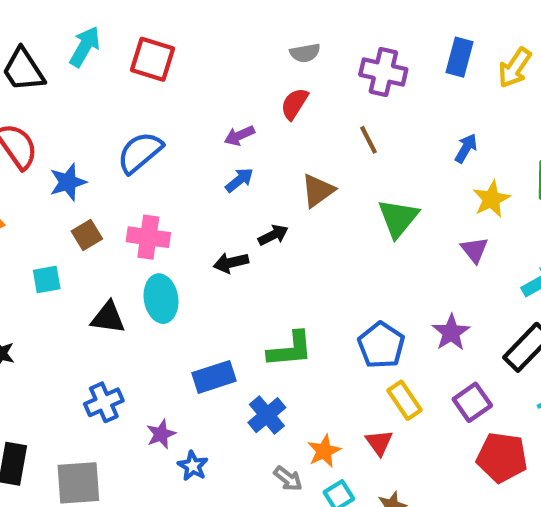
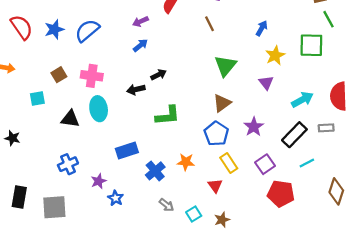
blue star: (68, 182) -> (54, 29), moved
brown triangle: (318, 191) -> (222, 103), moved
green L-shape: (290, 349) -> (168, 115), moved
orange star: (324, 451) -> (186, 162), moved, turned 30

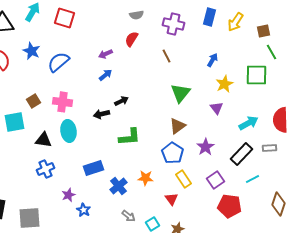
blue star: (54, 29) -> (32, 51), moved, turned -30
cyan square: (37, 98) -> (14, 122), size x1.5
blue cross: (68, 164) -> (46, 169), moved

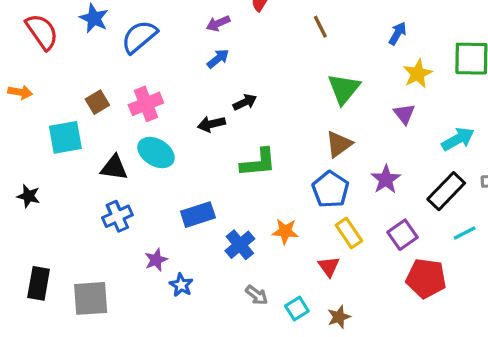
pink cross: (62, 102) -> (146, 104), turned -30
cyan ellipse: (68, 131) -> (156, 153), turned -50

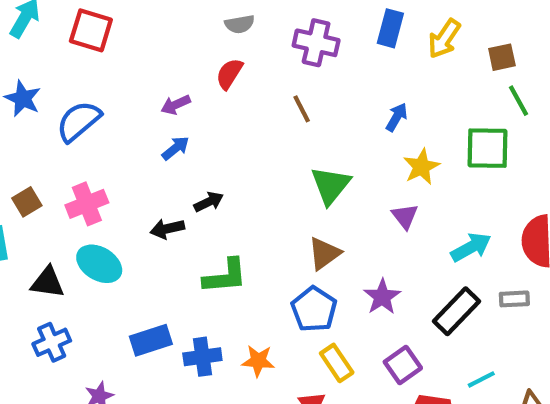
cyan line: (465, 233) -> (481, 379), moved
blue cross: (240, 245) -> (202, 357), moved, turned 32

